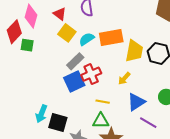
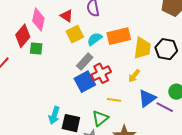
yellow square: (67, 33) -> (75, 34), turned 30
green triangle: (101, 121) -> (100, 118), moved, turned -36
purple line: (148, 123) -> (165, 107), moved

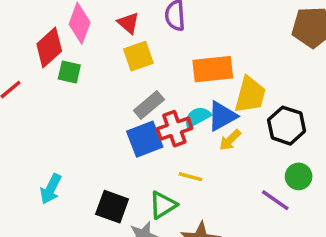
cyan semicircle: (95, 39) -> (197, 117), moved
black hexagon: (166, 49) -> (287, 126), moved
blue triangle: (147, 98) -> (222, 116), moved
cyan arrow: (54, 115) -> (51, 189), moved

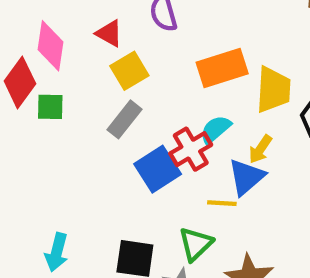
gray rectangle: (149, 105) -> (124, 119), moved
blue triangle: (222, 116) -> (246, 177), moved

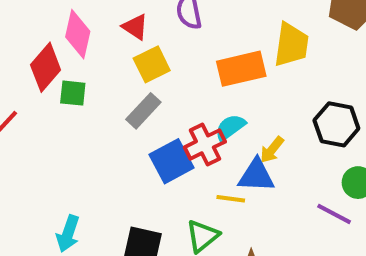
yellow trapezoid: (273, 90) -> (291, 45), moved
blue triangle: (246, 177) -> (256, 176), turned 39

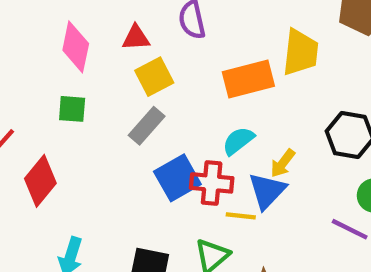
red triangle: (135, 27) -> (136, 38), turned -36
red diamond: (46, 67) -> (40, 181), moved
red cross: (205, 144) -> (212, 183), moved, turned 33
blue triangle: (256, 176) -> (267, 191), turned -48

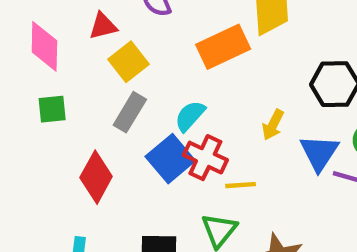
cyan semicircle: (238, 141) -> (190, 116), moved
red diamond: (40, 181) -> (96, 177), moved
red cross: (212, 183) -> (205, 158), turned 30
blue triangle: (267, 191) -> (319, 153), moved

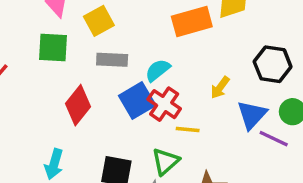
yellow square: (128, 62) -> (99, 21), moved
green square: (52, 109) -> (53, 48), size x1.4
gray rectangle: (130, 112) -> (112, 60), turned 52

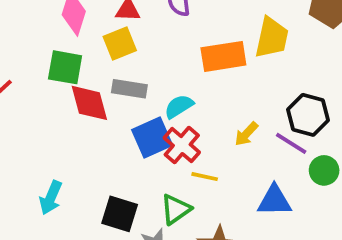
red diamond: (78, 105) -> (89, 103), moved, turned -60
blue triangle: (252, 115) -> (274, 201), moved, turned 40
purple line: (274, 139) -> (291, 143), moved

